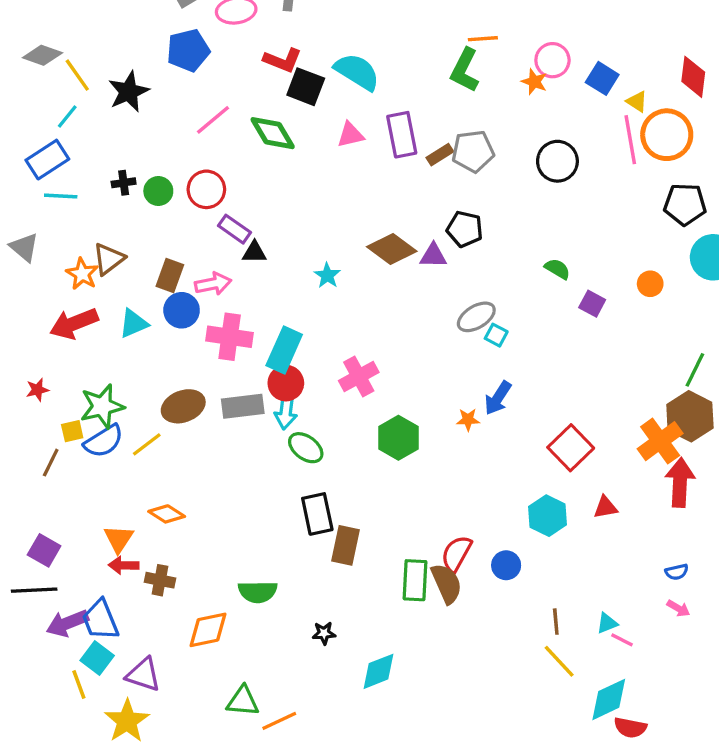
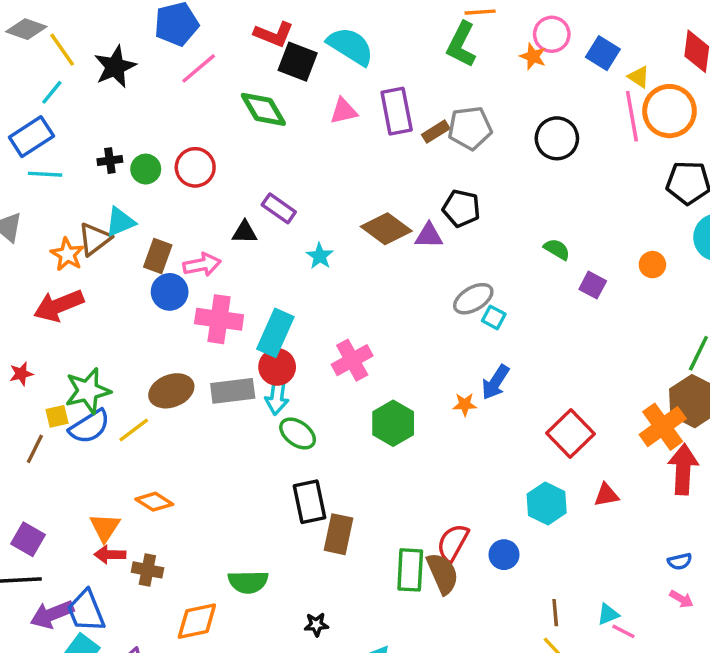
pink line: (213, 120) -> (199, 68), moved
purple rectangle: (235, 229) -> (279, 208), moved
cyan triangle: (134, 324) -> (120, 222), moved

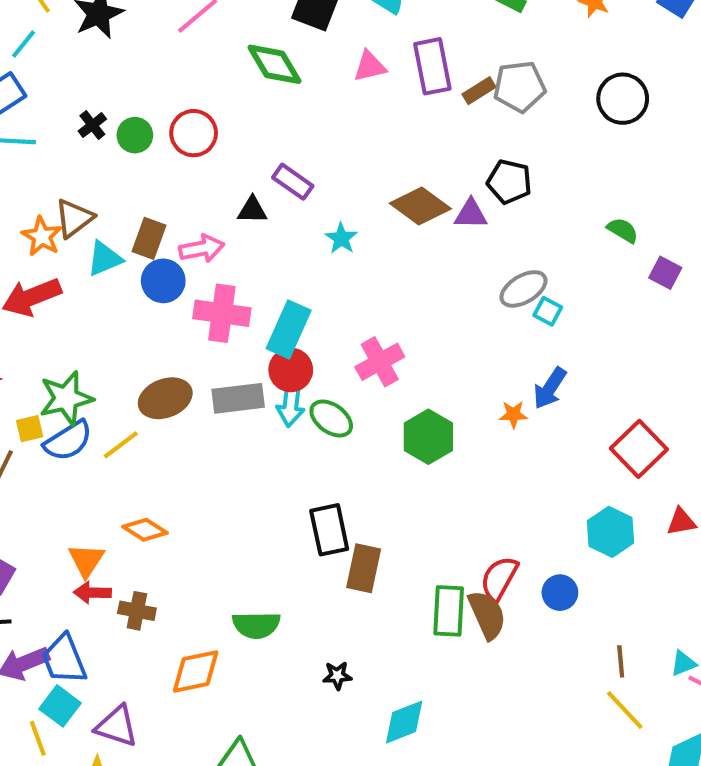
black cross: (110, 161) -> (92, 125), turned -30
cyan triangle: (120, 222) -> (105, 259), moved
green ellipse: (298, 433) -> (331, 419), moved

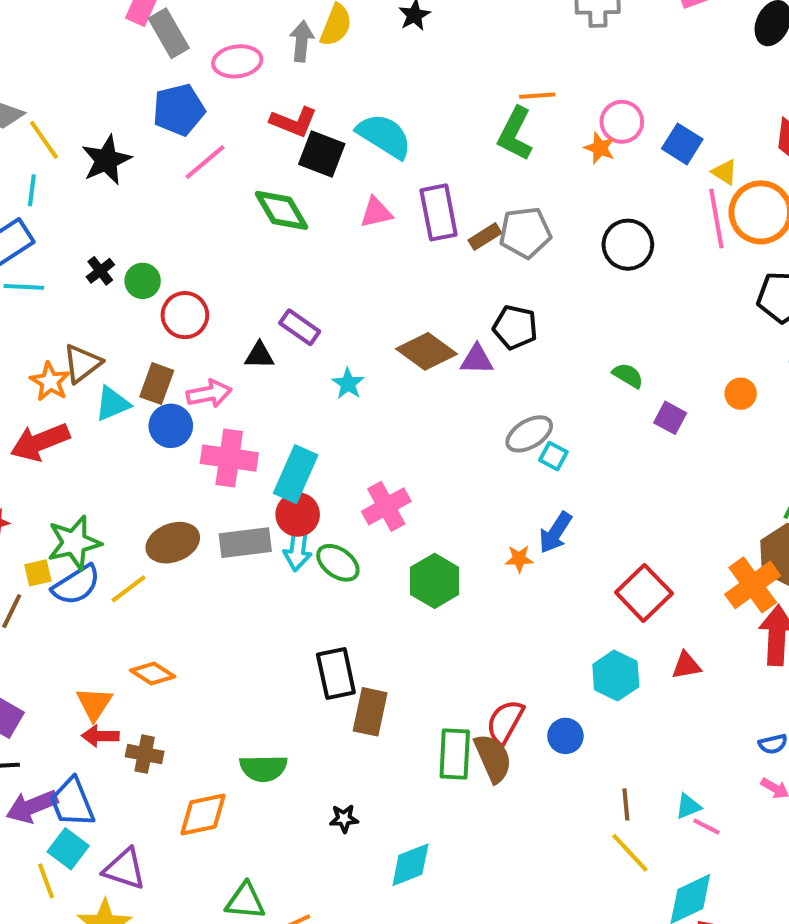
cyan line: (24, 44) -> (32, 190), turned -32
red circle: (194, 133) -> (185, 315), moved

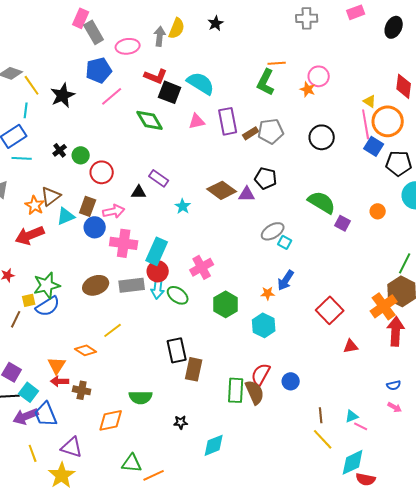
blue square: (682, 144) -> (374, 146), moved
green semicircle: (628, 376) -> (322, 202), size x1.8
yellow line: (129, 589) -> (113, 330), moved
cyan hexagon: (616, 676) -> (264, 325), moved
cyan square: (68, 849) -> (29, 392), moved

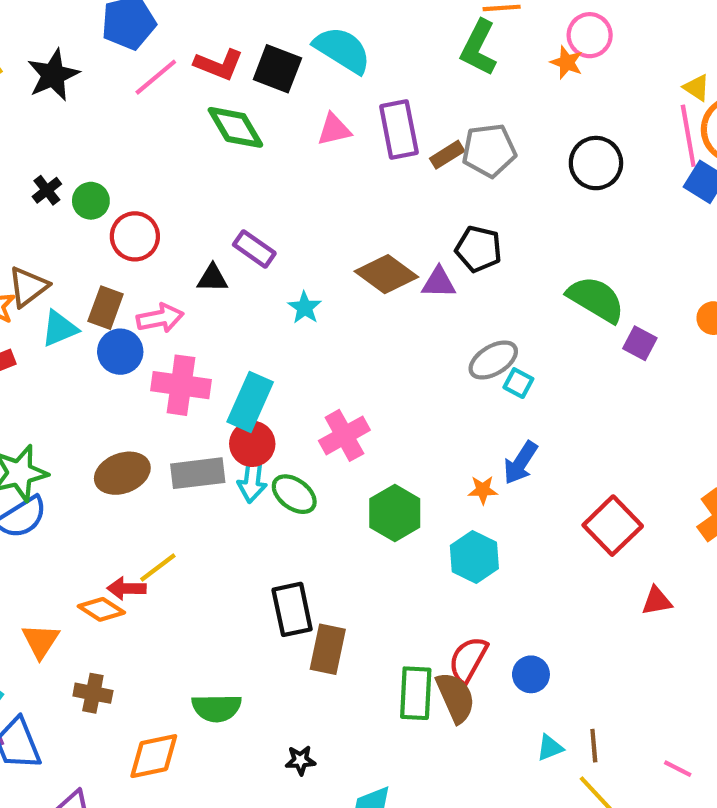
red L-shape: (156, 76) -> (219, 65), moved
red arrow: (60, 381) -> (127, 588), moved
cyan triangle: (352, 416) -> (550, 748), moved

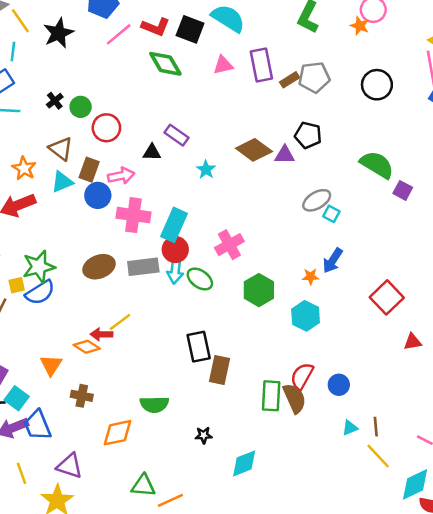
brown triangle: (28, 287) -> (61, 149), moved, turned -45

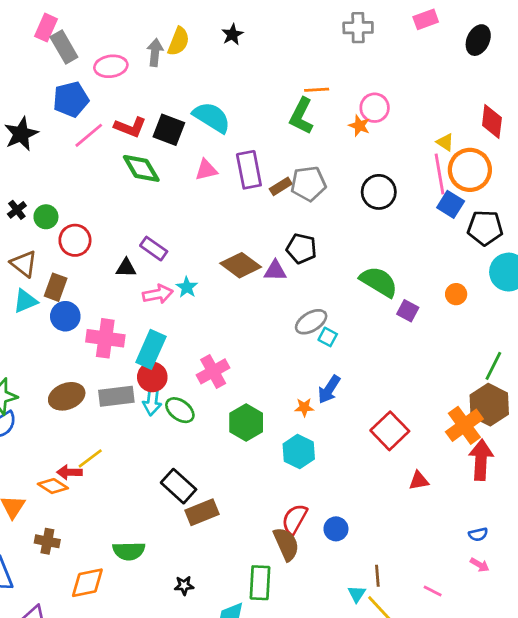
pink arrow: (121, 176) -> (158, 294), moved
black rectangle: (199, 347) -> (179, 486), turned -36
brown rectangle: (220, 370) -> (202, 512), turned 56
green rectangle: (271, 396) -> (260, 583), moved
cyan triangle: (350, 428) -> (357, 594), moved, turned -35

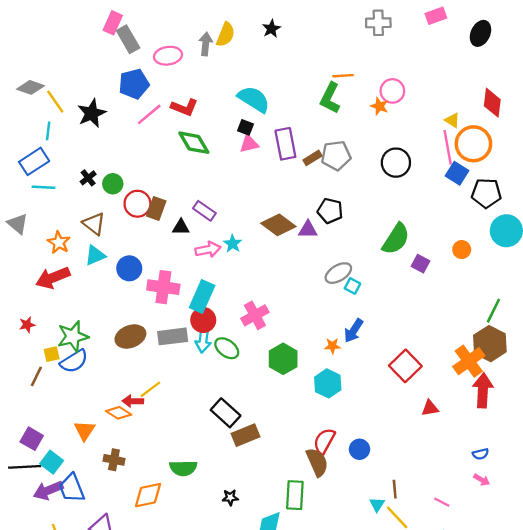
black square: (169, 130) -> (246, 127), moved, size x0.6
green semicircle: (379, 282) -> (396, 239), turned 92
brown rectangle: (56, 287) -> (156, 208), moved

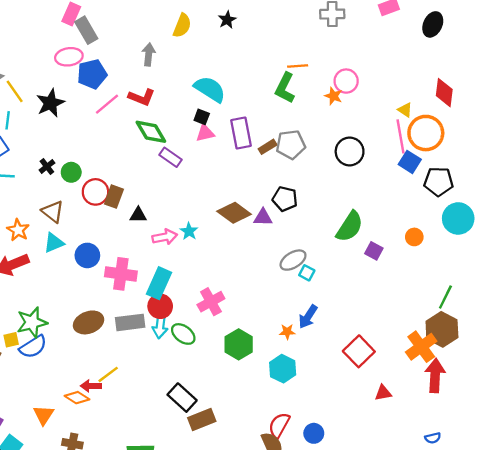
gray arrow: (206, 44) -> (149, 54), moved
pink ellipse: (168, 56) -> (69, 57), moved
purple rectangle: (204, 211) -> (171, 157), moved

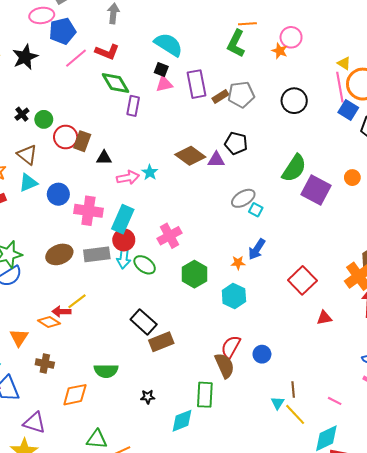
purple rectangle: (171, 157) -> (133, 106), turned 66
purple square: (374, 251) -> (316, 190), size x1.8

